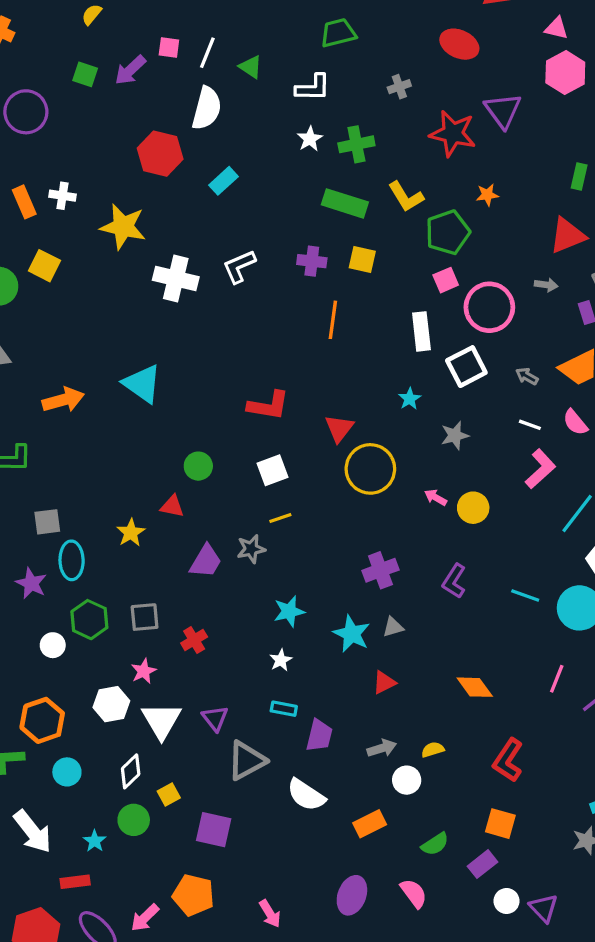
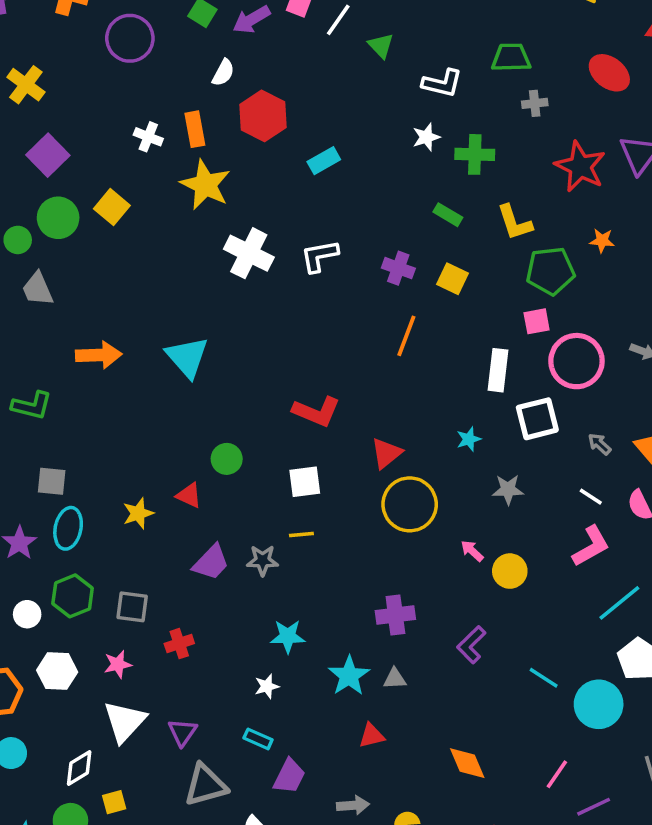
green trapezoid: (338, 33) -> (511, 58), moved
white semicircle: (207, 108) -> (223, 73), moved, size x0.6
orange rectangle: (24, 202) -> (195, 129), moved
green rectangle: (345, 203) -> (448, 215), size x0.6
white hexagon: (111, 704) -> (57, 671), moved

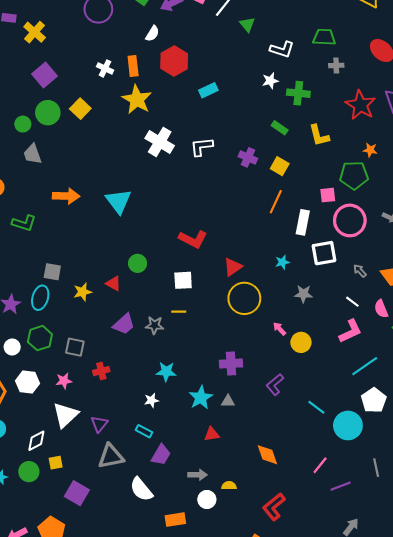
green pentagon: (550, 271) -> (354, 175), moved
orange line: (406, 336) -> (276, 202), moved
gray square: (52, 481) -> (52, 272), moved

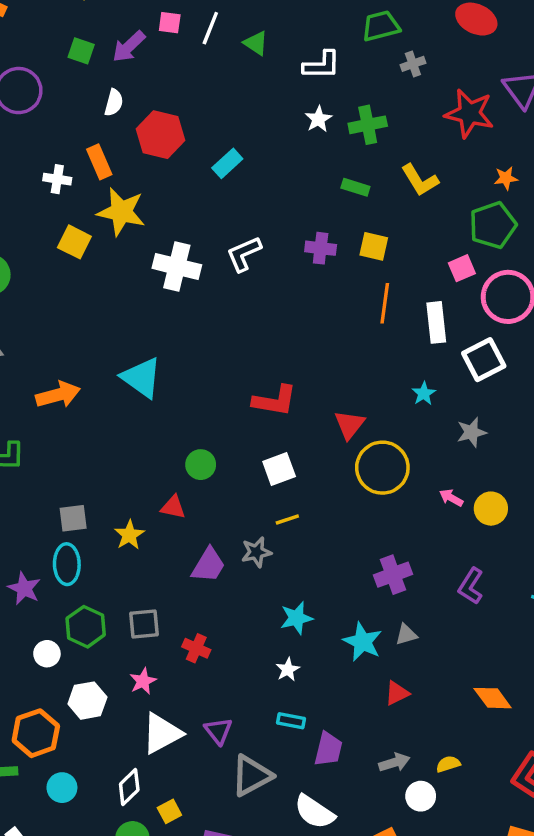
yellow square: (80, 109) -> (74, 242), moved
red cross: (101, 371) -> (196, 648), turned -35
white triangle: (65, 415) -> (162, 733), turned 32

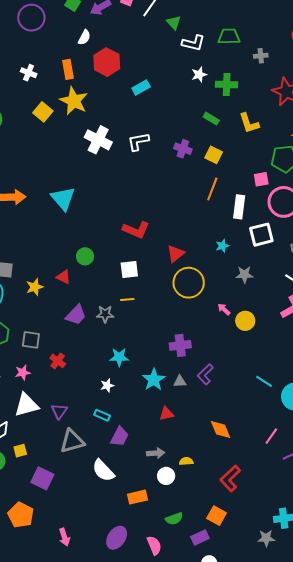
green trapezoid: (381, 26) -> (229, 36), moved
white L-shape: (322, 65) -> (193, 43), moved
white cross: (57, 179) -> (29, 73), moved
purple L-shape: (471, 586) -> (205, 374), moved

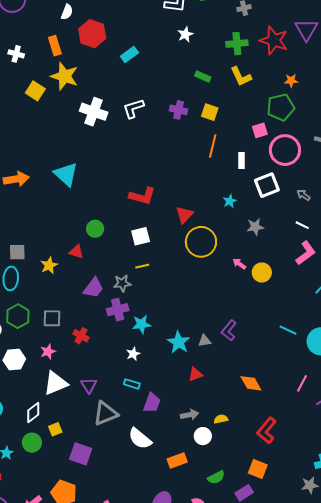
green cross: (227, 84) -> (237, 44), moved
white rectangle: (239, 207) -> (241, 160), size x0.7
purple cross: (180, 345) -> (118, 310), moved

